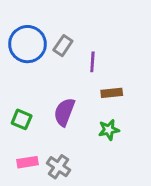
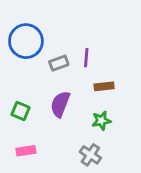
gray rectangle: (63, 46) -> (59, 63), moved, turned 36
gray cross: (59, 167) -> (90, 155), moved

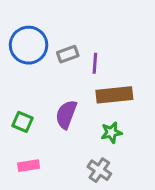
gray rectangle: (59, 63) -> (68, 54), moved
brown rectangle: (104, 86) -> (114, 95), size x1.6

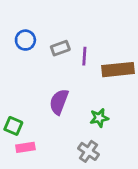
blue circle: (29, 45) -> (25, 40), size x0.6
brown rectangle: (114, 95) -> (118, 70), moved
green square: (23, 122) -> (13, 126), moved

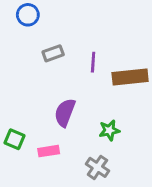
blue circle: (25, 40) -> (28, 15), moved
gray rectangle: (60, 48) -> (53, 53), moved
pink rectangle: (25, 147) -> (49, 151), moved

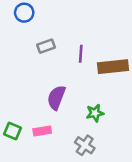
green square: (15, 139) -> (13, 131), moved

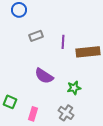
purple semicircle: (56, 98) -> (44, 76), turned -78
pink rectangle: (42, 131) -> (33, 114), moved, turned -64

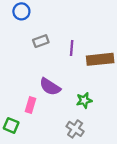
green square: (10, 102) -> (11, 125), moved
pink rectangle: (33, 114) -> (31, 105), moved

